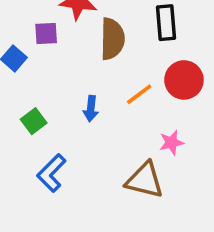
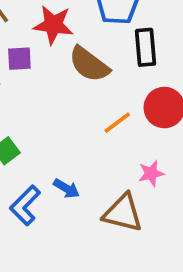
brown semicircle: (112, 39) -> (89, 64), turned 126
blue arrow: (91, 109) -> (66, 188), moved, turned -65

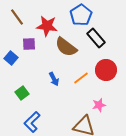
black rectangle: (146, 47) -> (96, 38), turned -36
blue arrow: (66, 188) -> (54, 79), moved, turned 32

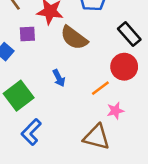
black rectangle: (96, 38) -> (129, 34), moved
orange line: (81, 78) -> (100, 88), moved
green square: (22, 93) -> (19, 96), size x1.6

